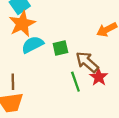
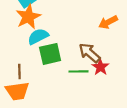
green square: (60, 48) -> (50, 54), moved, size x1.5
green line: (75, 82) -> (79, 71), turned -72

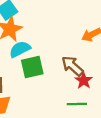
green line: (79, 71) -> (77, 104), moved

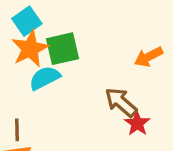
green square: (32, 67) -> (63, 49), moved

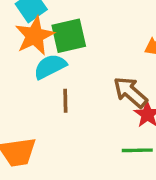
brown line: (17, 130) -> (65, 101), moved

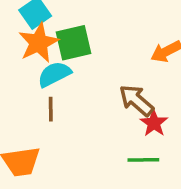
brown line: (65, 101) -> (51, 109), moved

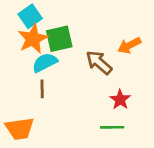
brown arrow: (136, 100) -> (99, 63), moved

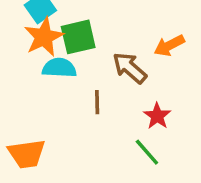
cyan semicircle: (45, 63) -> (59, 68), turned 30
brown line: (42, 89) -> (97, 102), moved
green line: (112, 127) -> (147, 152), turned 50

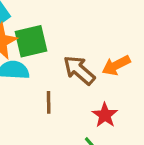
orange arrow: (169, 46) -> (116, 65), moved

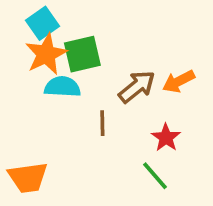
brown arrow: (79, 70) -> (137, 87), turned 100

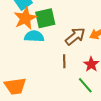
brown line: (102, 123) -> (64, 61), moved

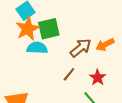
brown line: (64, 61) -> (69, 74), turned 40

